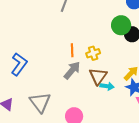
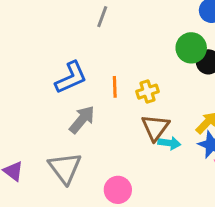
blue L-shape: (19, 64) -> (71, 78), moved, turned 30
gray arrow: (72, 70) -> (82, 120), moved

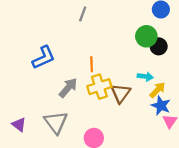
blue L-shape: (71, 78) -> (44, 58), moved
yellow cross: (147, 92) -> (99, 87), moved, size x1.5
cyan arrow: (169, 143) -> (145, 77), moved

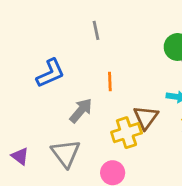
gray line: (83, 14) -> (96, 30), moved, turned -32
yellow cross: (99, 87) -> (126, 133), moved

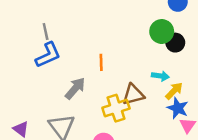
gray line: (96, 30) -> (46, 31), moved
brown triangle: (146, 117) -> (133, 94), turned 40

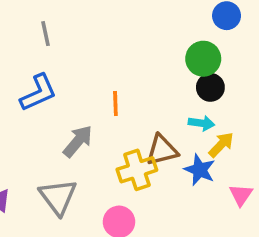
gray line: (46, 31) -> (46, 34), moved
black circle: (175, 43) -> (210, 87), moved
blue star: (178, 108) -> (200, 170), moved

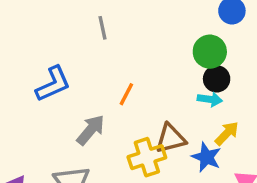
gray line: (46, 34) -> (103, 28), moved
orange line: (115, 103) -> (126, 94), turned 30
cyan arrow: (201, 123) -> (210, 99), moved

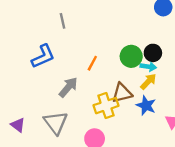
gray line: (103, 28) -> (63, 21), moved
green circle: (210, 52) -> (131, 56), moved
yellow arrow: (227, 133) -> (148, 82), moved

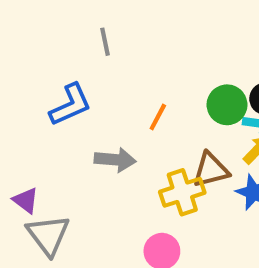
gray arrow: (68, 87) -> (115, 160), turned 55
gray triangle: (56, 123) -> (48, 235), moved
purple triangle: (18, 125) -> (26, 200), moved

